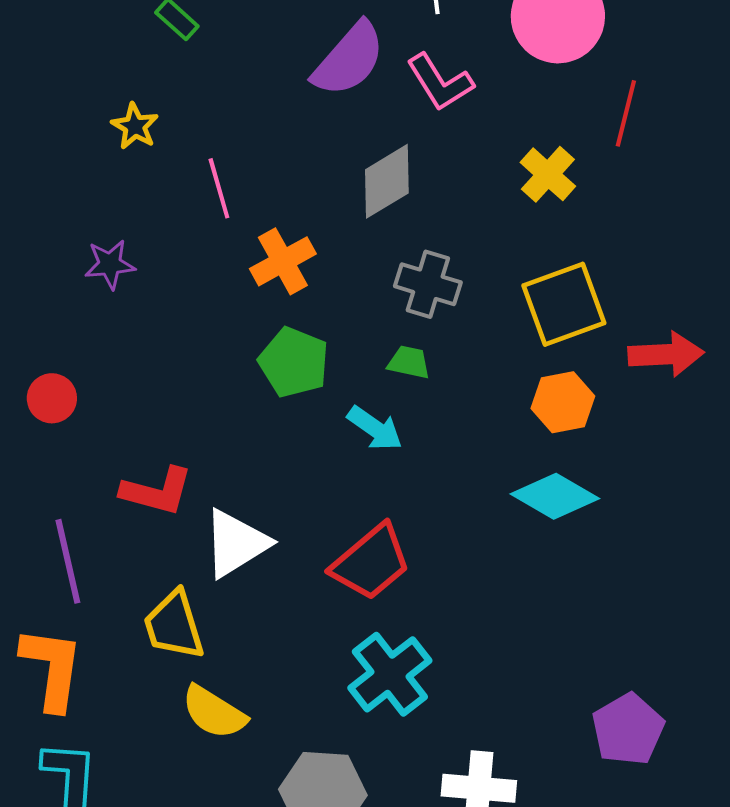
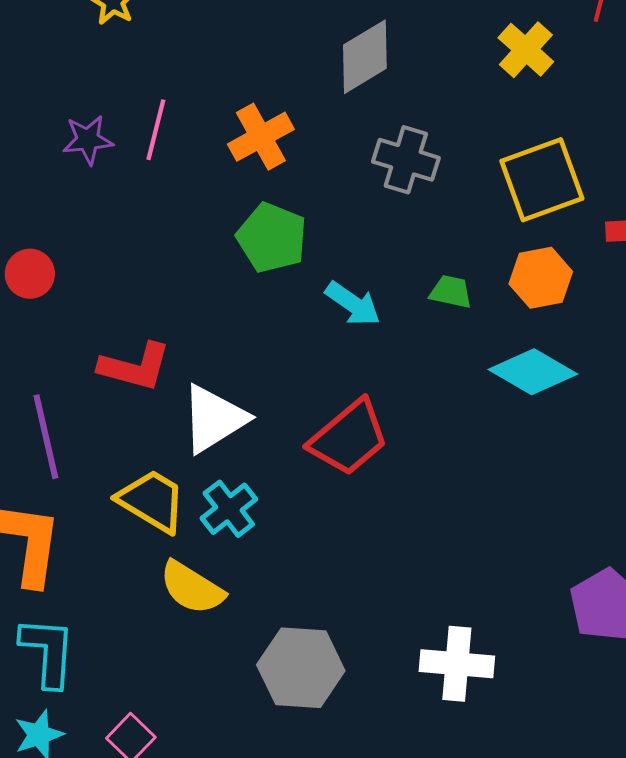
pink line: (219, 188) -> (156, 130), moved, turned 30
green trapezoid: (409, 362) -> (451, 292), moved
yellow trapezoid: (174, 625) -> (152, 501), turned 138
cyan cross: (390, 674) -> (229, 509), moved, size x0.7

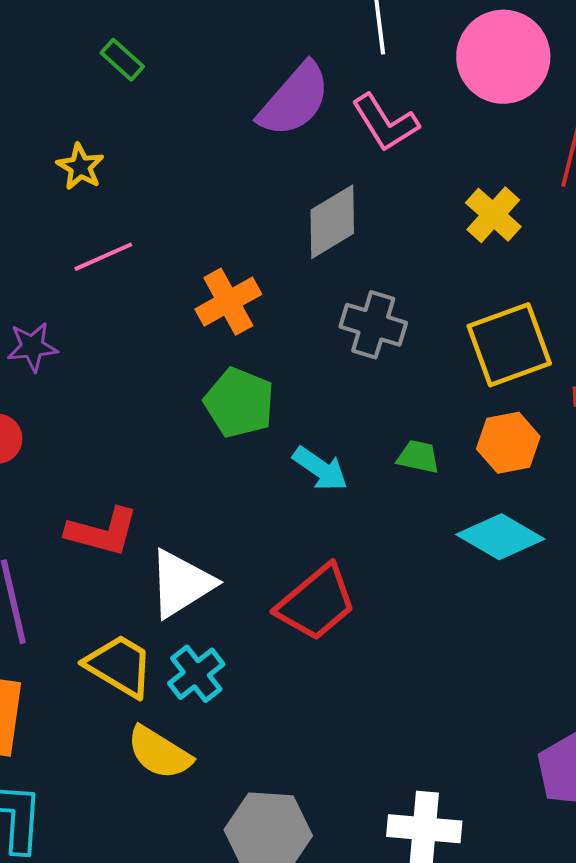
pink line: (156, 130) -> (103, 257), moved, turned 52
purple star: (88, 140) -> (32, 347), moved

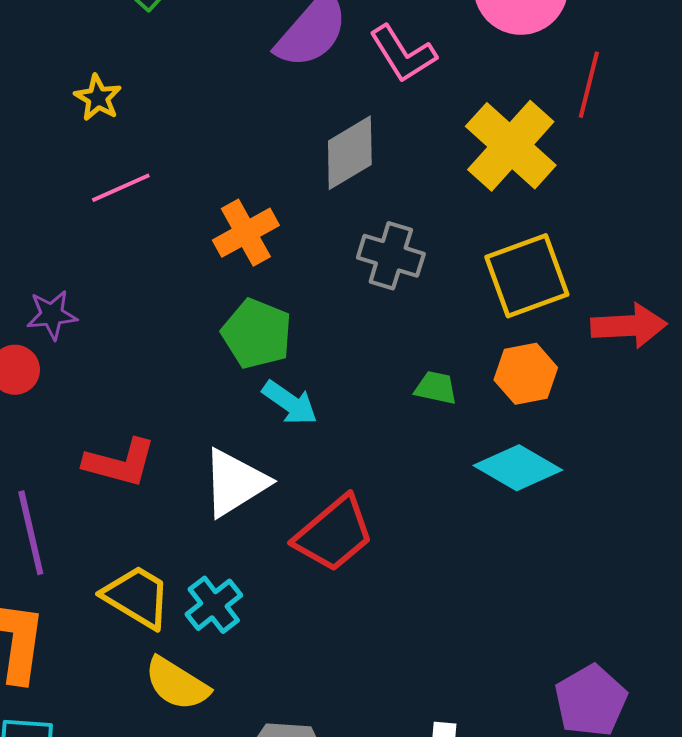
yellow cross: (493, 215) -> (511, 146), size x1.6
purple star: (32, 347) -> (52, 315), moved
cyan arrow: (320, 469) -> (290, 403), moved
white triangle: (181, 584) -> (235, 483), moved

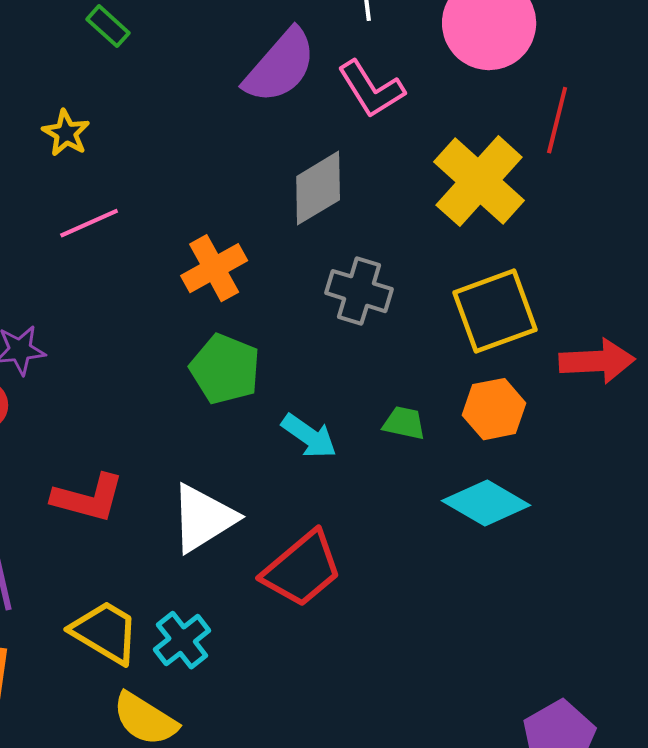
cyan arrow: (290, 403) -> (309, 436), moved

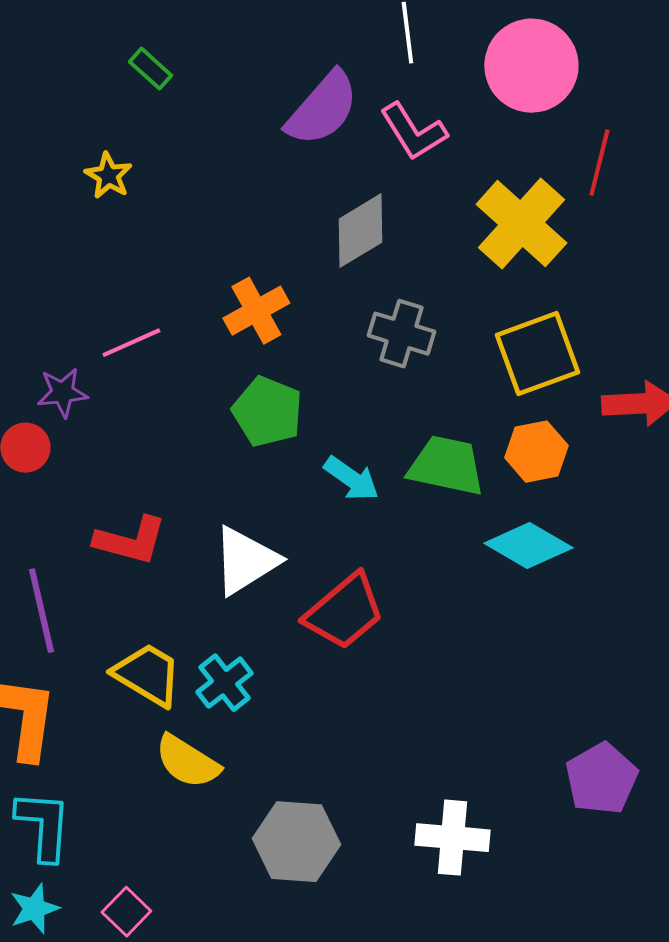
pink line: (89, 223) -> (131, 343), moved
green trapezoid: (404, 423) -> (446, 466), size x1.8

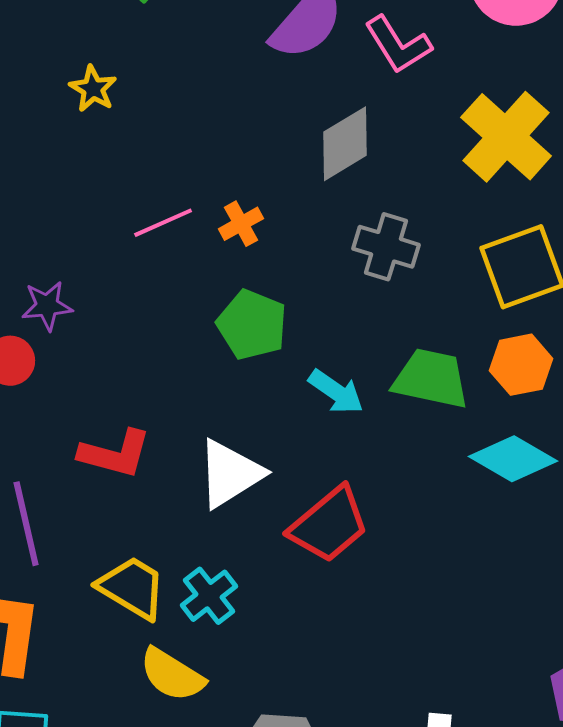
orange cross: (256, 311) -> (241, 224), size x0.7
pink line: (131, 343) -> (163, 223), moved

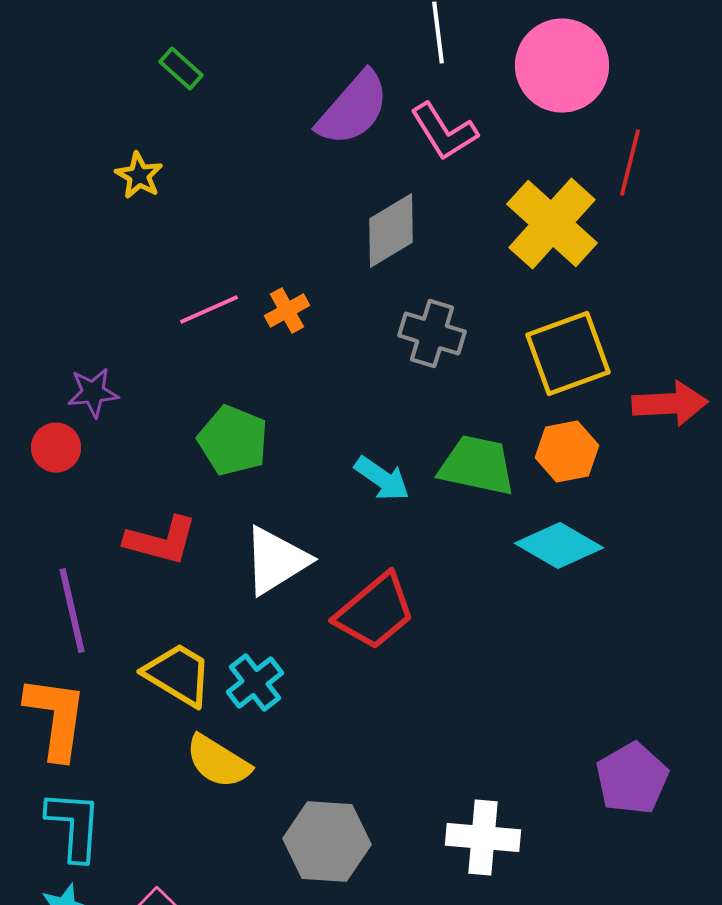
green pentagon: (252, 325) -> (233, 441), moved

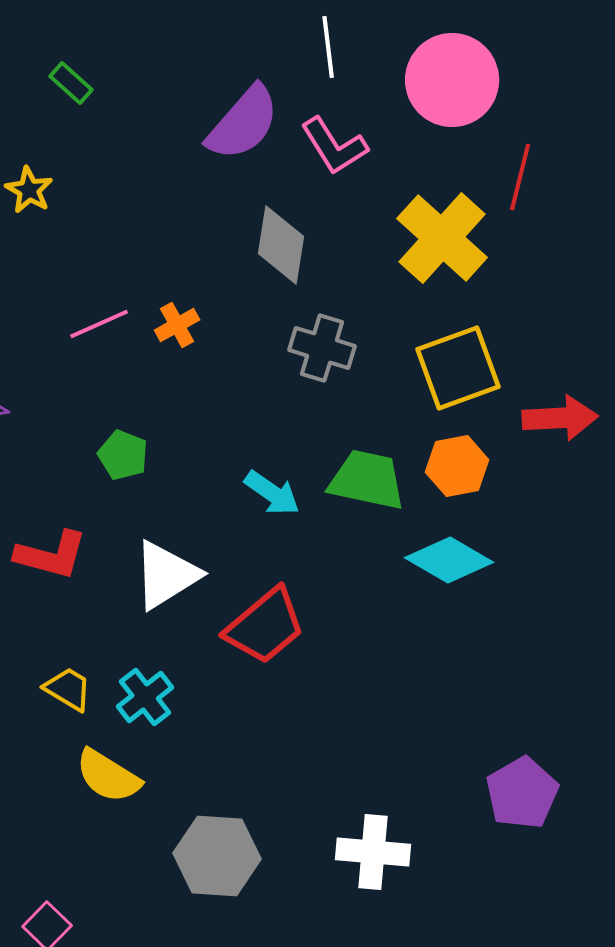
gray diamond: (391, 231) -> (281, 245), turned -50
green pentagon: (233, 441) -> (123, 455), size x0.7
yellow trapezoid: (178, 675) -> (68, 689), size x0.7

